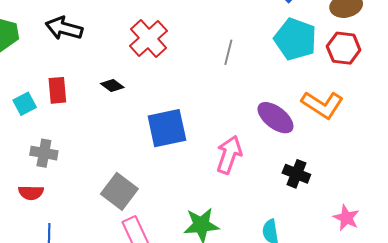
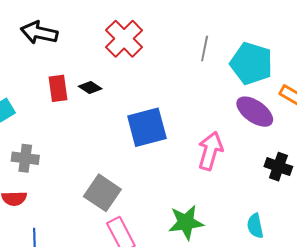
cyan pentagon: (295, 39) -> (251, 64), moved
red rectangle: (57, 90) -> (58, 88), moved

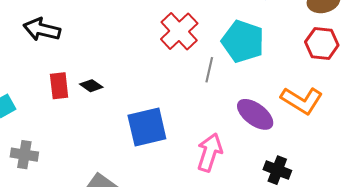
red cross: (124, 39) -> (179, 31), moved
gray line: (205, 49) -> (209, 70), moved
cyan pentagon: (251, 64) -> (243, 41), moved

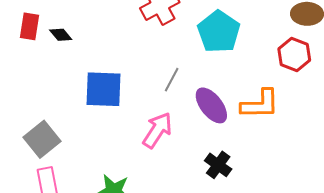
gray line: (209, 70) -> (172, 80), moved
orange L-shape: (302, 100) -> (260, 104), turned -48

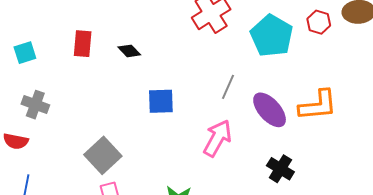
black diamond: (61, 35) -> (129, 51), moved
red hexagon: (294, 54) -> (319, 22), moved, size x0.7
blue square: (104, 89) -> (161, 101), size x0.7

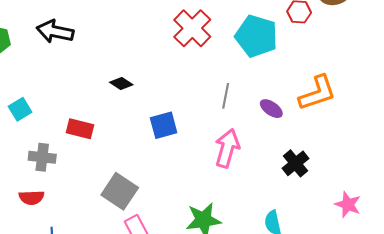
red rectangle: (83, 44) -> (80, 129), moved, turned -68
purple ellipse: (270, 110) -> (271, 109), size x0.6
black cross: (280, 169) -> (295, 163), turned 32

